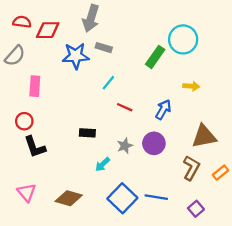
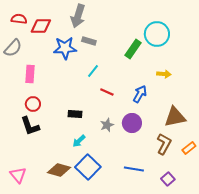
red circle: (24, 121) -> (33, 104), moved
cyan arrow: (103, 164) -> (79, 141), moved
pink triangle: (27, 192) -> (18, 175), moved
blue square: (122, 198) -> (88, 167), moved

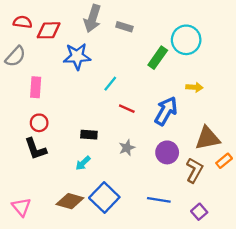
gray rectangle: (89, 41) -> (124, 27), moved
blue arrow: (140, 94) -> (166, 111), size x1.4
purple circle: (132, 123) -> (167, 152), moved
cyan arrow: (79, 141) -> (83, 163), moved
orange rectangle: (189, 148) -> (224, 161), moved

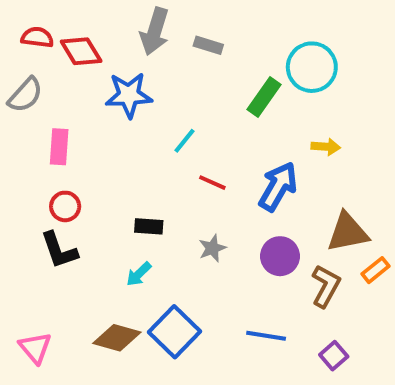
red diamond: (49, 30) -> (81, 51), turned 60

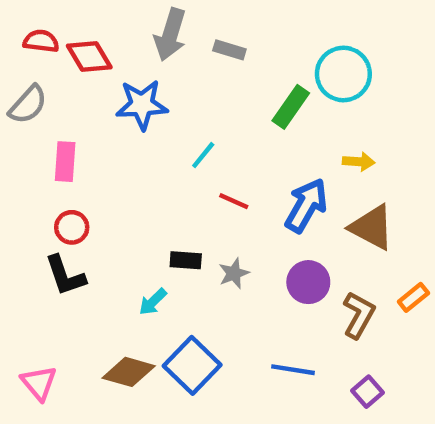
black rectangle: (149, 226) -> (186, 260), moved
brown triangle: (348, 232) -> (372, 227), moved, turned 39

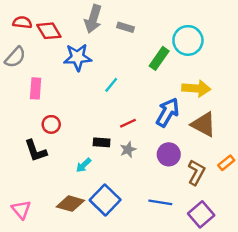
yellow arrow: (359, 162) -> (196, 88), size x1.6
red line: (234, 201) -> (128, 123), moved, turned -49
red circle: (72, 227) -> (51, 124), moved
purple square: (367, 392) -> (201, 214), size x1.5

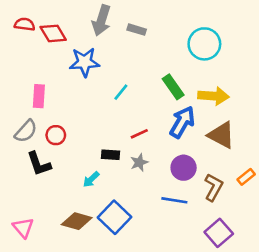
gray semicircle: (15, 57) -> (26, 131), moved
green rectangle: (159, 58) -> (173, 87), moved, turned -70
blue line: (160, 202) -> (174, 200), moved

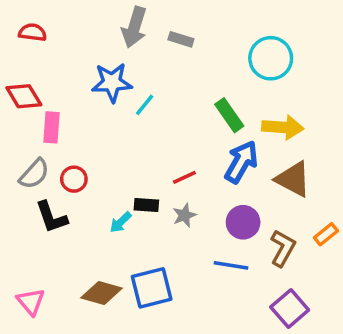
red diamond: (53, 33) -> (24, 96), moved
cyan line: (121, 92) -> (145, 105), moved
cyan arrow: (91, 179) -> (121, 222), moved
blue square: (114, 217) -> (152, 288), turned 32

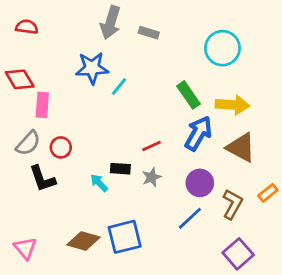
cyan arrow: (121, 222) -> (99, 183), turned 90
blue line: (231, 265) -> (190, 218), turned -52

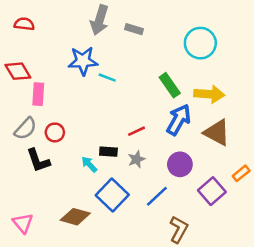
cyan line: (119, 86) -> (107, 78), turned 72
brown L-shape: (232, 204) -> (179, 229), moved
blue line: (190, 218) -> (157, 196), moved
blue square: (125, 237) -> (112, 195), moved, turned -32
purple square: (238, 254) -> (212, 191), moved

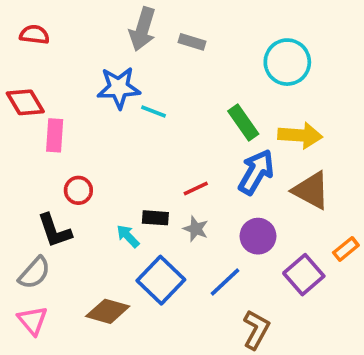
gray semicircle: (25, 129) -> (34, 273), moved
gray star: (137, 159) -> (196, 229), turned -30

